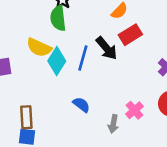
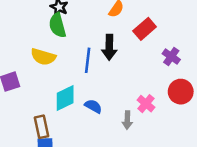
red rectangle: (130, 35) -> (145, 29), moved
black arrow: (107, 48) -> (109, 47), turned 50
cyan diamond: (57, 61) -> (65, 98), moved, turned 40

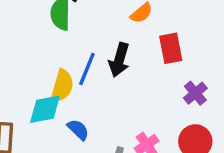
red rectangle: (145, 29) -> (171, 48), turned -75
yellow semicircle: (43, 57) -> (62, 86), moved, turned -105

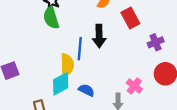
purple cross: (195, 93) -> (156, 42), turned 35

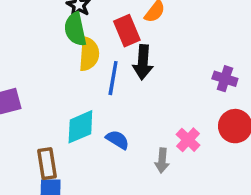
red rectangle: (130, 18) -> (127, 31), moved
purple cross: (156, 42) -> (225, 79), turned 35
yellow semicircle: (67, 65) -> (89, 54), moved

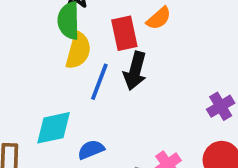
purple cross: (225, 79) -> (221, 106), turned 30
blue semicircle: (118, 140) -> (91, 150), turned -65

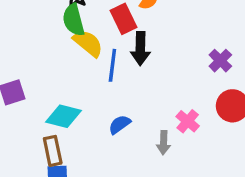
yellow semicircle: (78, 50) -> (88, 43), turned -52
cyan diamond: (54, 128) -> (64, 116), moved, turned 40

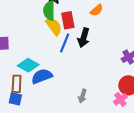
red rectangle: (123, 19) -> (68, 20), moved
pink cross: (188, 121) -> (120, 99), moved
blue semicircle: (120, 124) -> (42, 76), moved, size x1.5

